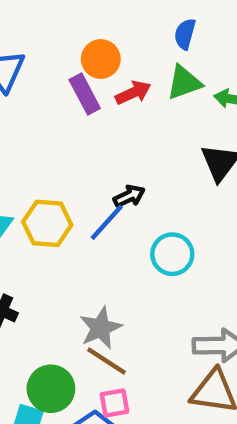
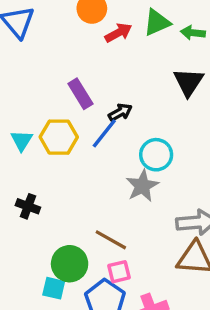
purple rectangle: (85, 94) -> (80, 94), moved
gray star: (100, 328) -> (142, 186), moved

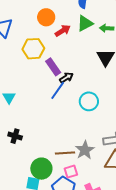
purple rectangle: (80, 94) -> (53, 67), moved
yellow hexagon: (59, 137) -> (33, 49), moved
gray star: (142, 186) -> (85, 150), moved
brown line: (111, 240) -> (65, 153), turned -30

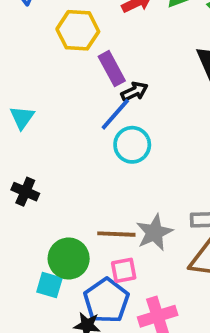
cyan circle: (89, 101) -> (132, 145), moved

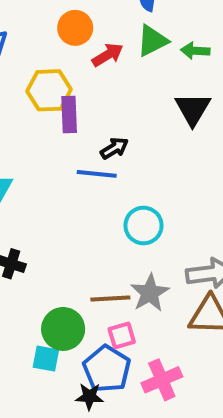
purple rectangle: (112, 69) -> (69, 114), moved, turned 32
blue line: (115, 114) -> (97, 174), turned 60
cyan circle: (132, 145) -> (144, 226), moved

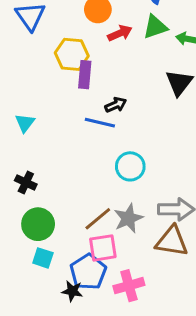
brown line: (110, 299) -> (98, 219), turned -44
green circle: (63, 329) -> (38, 224), moved
pink square: (122, 336) -> (103, 248), size x1.4

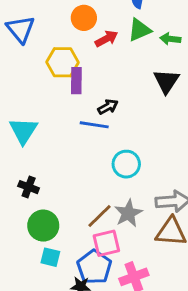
cyan triangle: (25, 123) -> (23, 131), size x1.5

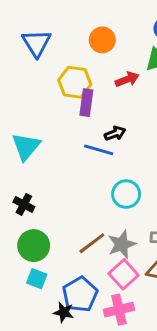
red arrow: (106, 39) -> (127, 79), moved
pink square: (106, 243) -> (124, 274), moved, turned -36

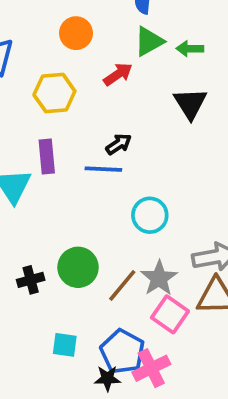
purple rectangle: (86, 103) -> (47, 157), moved
black cross: (24, 204) -> (31, 280), moved, turned -30
green circle: (34, 246) -> (78, 267), moved
pink cross: (119, 310) -> (151, 368), moved

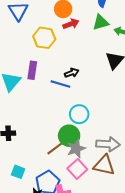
red arrow: (118, 74) -> (71, 24), moved
green circle: (78, 267) -> (69, 136), moved

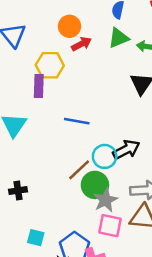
purple rectangle: (32, 70) -> (39, 86), moved
black arrow: (72, 73) -> (126, 150), moved, size x1.5
brown line: (56, 148) -> (79, 170), moved
pink square: (77, 169) -> (110, 226), turned -30

